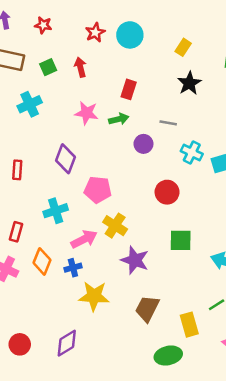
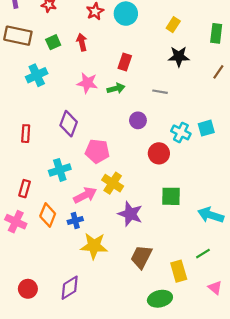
black star: (189, 83) -> (179, 56), turned 30
purple circle: (143, 144) -> (138, 120), moved
cyan cross: (192, 153) -> (181, 132), moved

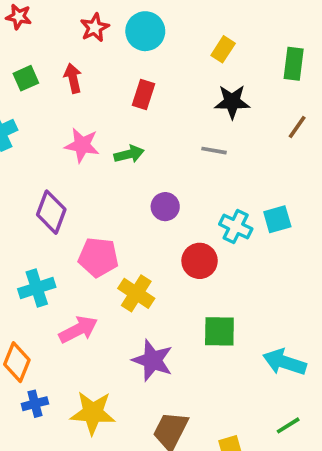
red rectangle: (125, 62) -> (143, 94), moved
gray line: (160, 92) -> (214, 151), moved
yellow cross: (113, 183) -> (136, 293), moved
blue cross: (75, 221) -> (35, 404), moved
green line: (203, 254) -> (288, 425), moved

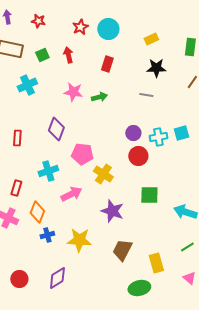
yellow rectangle: (223, 49) -> (151, 39), turned 32
purple circle: (165, 207) -> (133, 133), moved
cyan cross: (236, 226) -> (158, 137), turned -36

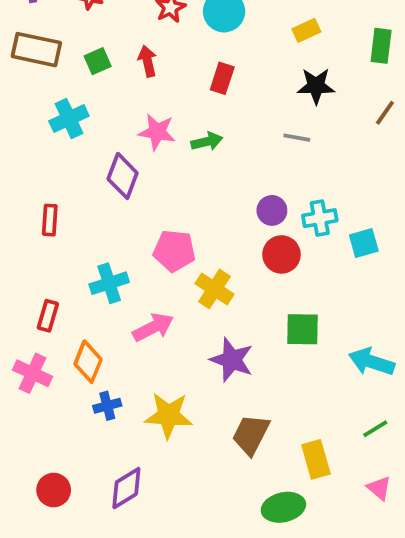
purple diamond: (56, 129) -> (123, 176), moved
cyan square: (181, 133) -> (364, 243), moved

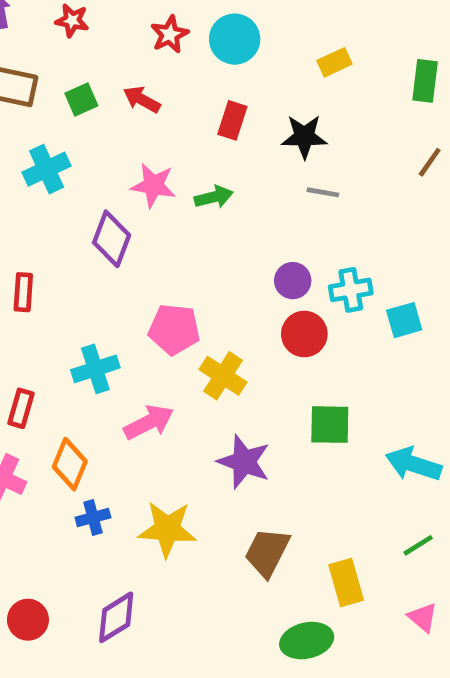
red arrow: (147, 61) -> (142, 99), turned -48
black star: (316, 86) -> (304, 137), moved

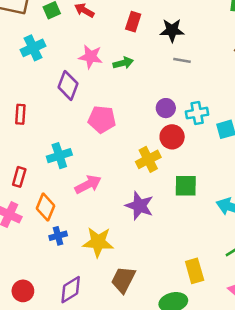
pink pentagon: (174, 329) -> (102, 119), moved
yellow cross: (223, 376) -> (148, 159), moved, turned 30
brown trapezoid: (267, 552) -> (123, 280), moved

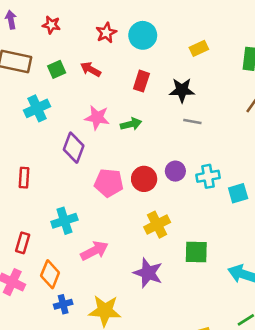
red circle: (172, 137) -> (144, 179), moved

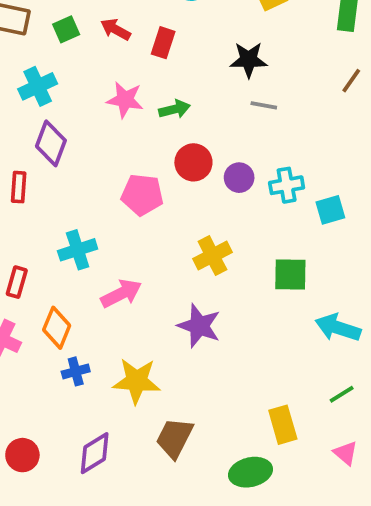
red rectangle: (141, 81) -> (163, 43), moved
purple diamond: (74, 148) -> (51, 143), moved
red circle: (144, 179) -> (193, 162), moved
green square: (196, 252) -> (290, 275), moved

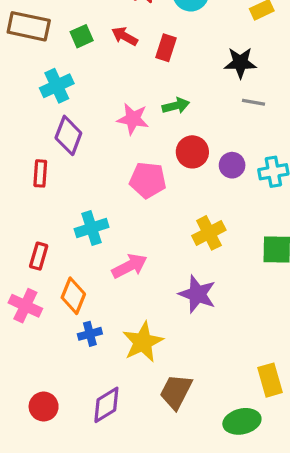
pink star: (125, 100) -> (133, 119), moved
yellow star: (136, 381) -> (143, 342), turned -30

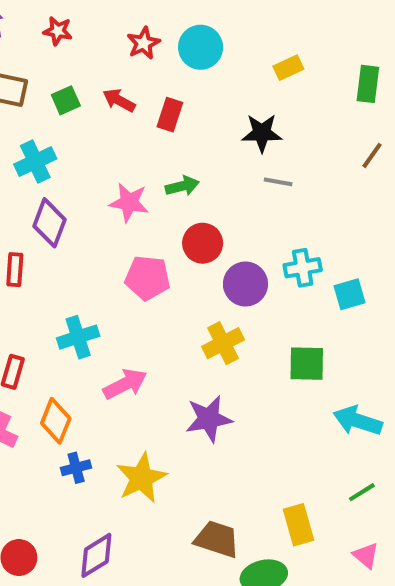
purple circle: (232, 165) -> (245, 284), moved, size x1.4
purple star: (197, 294) -> (209, 419), turned -30
brown trapezoid: (176, 392) -> (217, 539), moved, turned 81

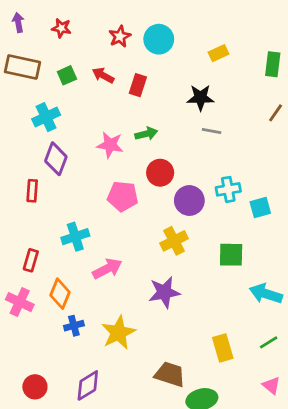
yellow rectangle: (299, 525) -> (223, 348), moved

